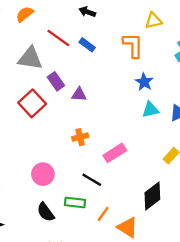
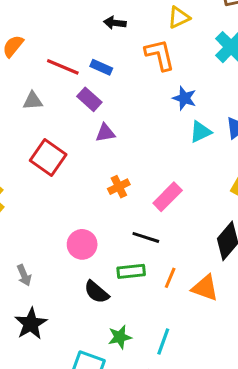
black arrow: (87, 12) -> (115, 23), moved
gray triangle: (30, 58) -> (33, 101), size x0.6
purple rectangle: (56, 81) -> (89, 99), moved

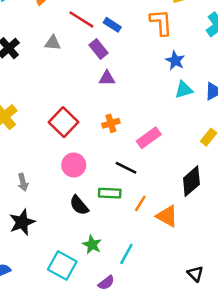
red square: (48, 158) -> (63, 122), moved
green star: (120, 337) -> (92, 245), turned 30

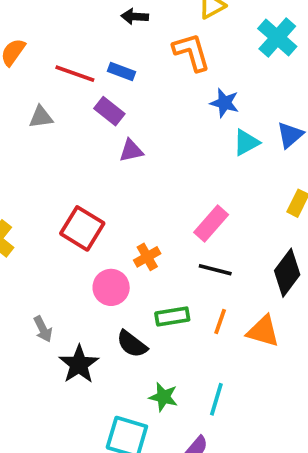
orange cross: (111, 123) -> (147, 257), moved
black line: (126, 168) -> (215, 270), moved
black star: (22, 222) -> (79, 364), moved

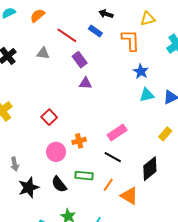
blue rectangle: (121, 71) -> (95, 31), moved
red square: (82, 228) -> (49, 117), size x0.7

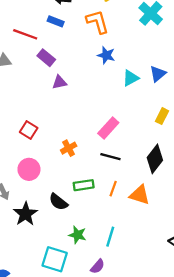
blue star: (141, 71) -> (106, 55), moved
pink circle: (56, 152) -> (29, 169), moved

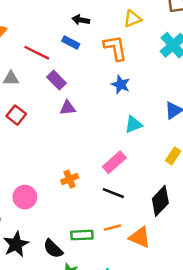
cyan triangle: (131, 78) -> (134, 125), moved
red square: (29, 130) -> (16, 115), moved
green rectangle: (84, 185) -> (82, 235), moved
orange line: (113, 189) -> (112, 228), turned 49
black semicircle: (58, 202) -> (53, 249), moved

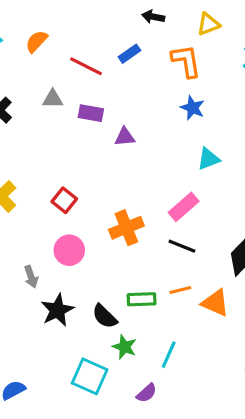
black arrow: (81, 20) -> (153, 17), moved
blue rectangle: (71, 42) -> (129, 54), turned -63
purple rectangle: (56, 80) -> (91, 113), moved, turned -36
red square: (16, 115) -> (64, 200), moved
orange cross: (70, 179) -> (126, 228), size x1.5

